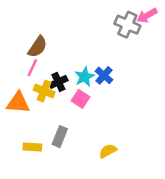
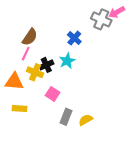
blue cross: (104, 75) -> (74, 38), moved
pink square: (81, 99) -> (53, 94), moved
gray rectangle: (60, 137) -> (66, 117), moved
yellow rectangle: (32, 147) -> (19, 108), moved

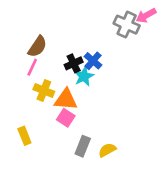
blue cross: (74, 38) -> (93, 61), moved
black cross: (46, 65) -> (74, 63), moved
orange triangle: (14, 82) -> (66, 100), moved
yellow rectangle: (19, 108) -> (24, 136), turned 64

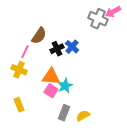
brown semicircle: (37, 47) -> (39, 36), moved
cyan star: (84, 76) -> (65, 86), moved
yellow cross: (44, 91) -> (19, 70), moved

